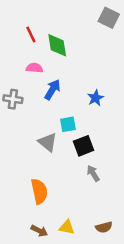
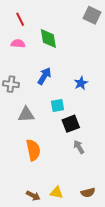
red line: (31, 34) -> (20, 19), moved
pink semicircle: (34, 68) -> (18, 44), moved
gray triangle: (48, 142) -> (26, 115), moved, turned -42
orange semicircle: (39, 191) -> (33, 150), moved

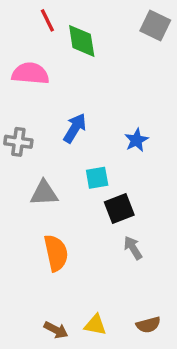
red line: (20, 19) -> (47, 20), moved
green diamond: (48, 39) -> (82, 41), moved
pink semicircle: (18, 44) -> (30, 73), size x1.5

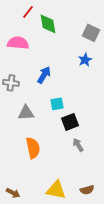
red line: (47, 20) -> (28, 12), turned 64
gray square: (155, 26) -> (91, 33), moved
blue star: (136, 140) -> (85, 60), moved
yellow triangle: (95, 325) -> (56, 190), size x1.5
brown arrow: (56, 330) -> (13, 193), moved

